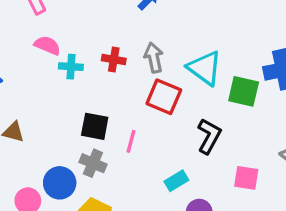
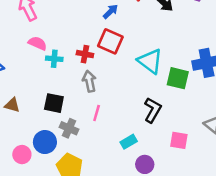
gray arrow: (154, 58) -> (89, 81), moved
red square: (164, 97) -> (110, 41), moved
black square: (95, 126) -> (54, 103), moved

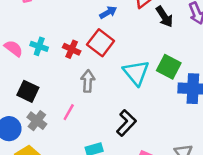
pink semicircle: (37, 43) -> (14, 48), moved
green square: (178, 78) -> (169, 67), moved
gray arrow: (89, 81) -> (88, 81), moved

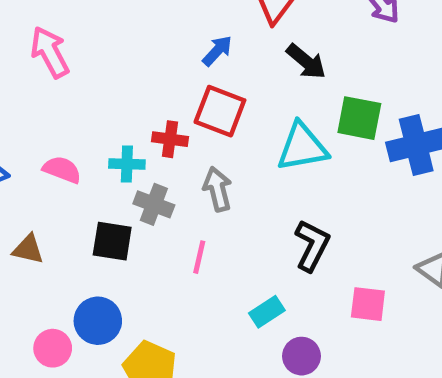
black arrow: (164, 17) -> (306, 61), moved
cyan cross: (39, 46) -> (127, 164), moved
cyan triangle: (136, 73) -> (302, 147), turned -44
gray cross: (37, 121) -> (154, 204), moved

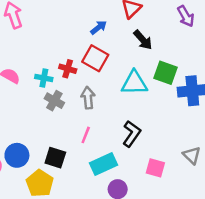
black square: (112, 241) -> (55, 158), moved
pink line: (199, 257) -> (86, 135), moved
cyan rectangle: (267, 312) -> (103, 164), size x1.5

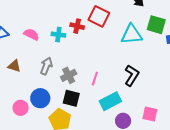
gray arrow: (88, 98) -> (46, 66), moved, turned 30
gray cross: (54, 101) -> (69, 75), moved, turned 35
pink square: (155, 168) -> (150, 114), moved

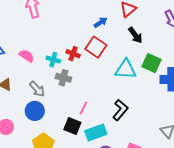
gray arrow: (46, 66) -> (37, 89), turned 108
gray cross: (69, 75) -> (63, 78), moved, turned 35
blue circle: (40, 98) -> (35, 111), moved
black square: (71, 98) -> (72, 126), moved

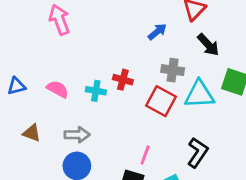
red square: (96, 47) -> (161, 101), moved
gray cross: (63, 78) -> (173, 70), moved
gray arrow: (37, 89) -> (77, 135), turned -42

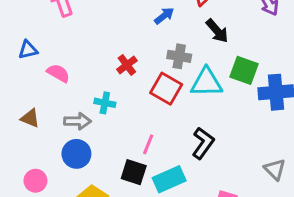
red cross: (123, 80) -> (127, 65), turned 36
blue triangle: (16, 86) -> (28, 50), moved
cyan cross: (96, 91) -> (105, 103), moved

